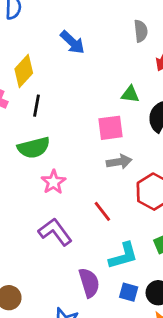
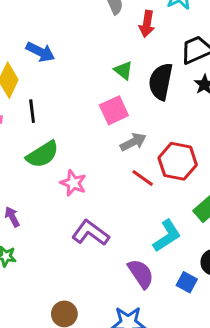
blue arrow: (72, 42) -> (40, 52), moved
green triangle: (130, 94) -> (123, 70), turned 48
red line: (102, 211) -> (143, 178), moved
blue square: (129, 292) -> (187, 282), moved, turned 30

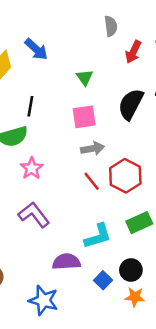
green triangle: (123, 70) -> (85, 78), moved
black line: (32, 111) -> (30, 106), moved
purple semicircle: (141, 274) -> (66, 262), turned -76

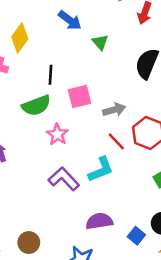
blue arrow: (36, 49) -> (70, 20), moved
pink square: (84, 117) -> (80, 97), moved
cyan L-shape: (98, 236) -> (101, 170), moved

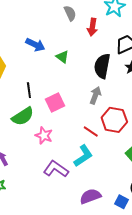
gray arrow: (114, 110) -> (95, 95), moved, turned -42

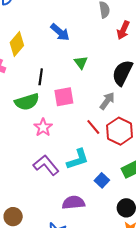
green triangle: (62, 57) -> (81, 62), moved
red line: (91, 131) -> (93, 127), moved
blue square: (121, 202) -> (102, 180), moved

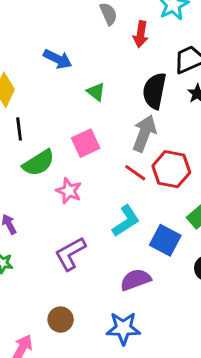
black line: (41, 77) -> (19, 129), moved
gray arrow: (107, 101) -> (144, 133), size x1.4
purple L-shape: (46, 165) -> (70, 254), moved, turned -65
blue square: (102, 180) -> (165, 240), size x1.5

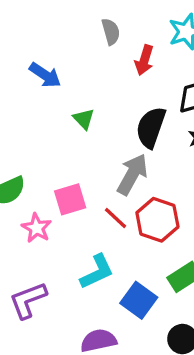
pink square: (86, 143) -> (70, 199), moved

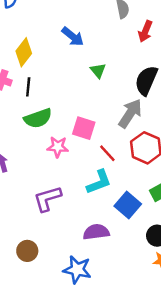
pink square: (70, 199) -> (84, 128), turned 30
red line: (115, 218) -> (107, 153), moved
pink star: (37, 228) -> (58, 147), turned -30

